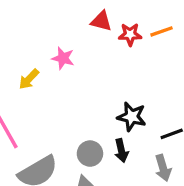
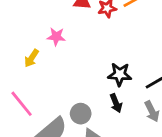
gray circle: (90, 154) -> (81, 114), moved

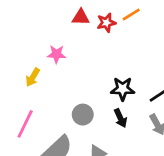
pink line: (22, 104) -> (25, 124), turned 68
gray circle: (81, 114) -> (83, 115), moved

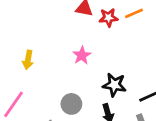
pink star: (56, 54) -> (82, 55), moved, turned 30
yellow arrow: (33, 77) -> (28, 60), turned -30

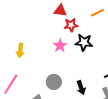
red star: (108, 18) -> (71, 25), moved
black star: (114, 85) -> (84, 42), moved

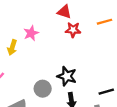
black star: (84, 42) -> (67, 76), moved
pink star: (60, 46) -> (31, 33), moved

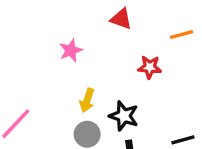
red star: (73, 30) -> (150, 67), moved
yellow arrow: (12, 47) -> (87, 100), moved

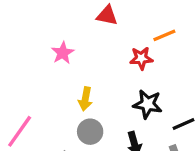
orange line: (182, 35) -> (164, 35), moved
black star: (124, 116) -> (148, 104), moved

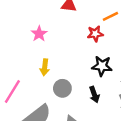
yellow arrow: (85, 99) -> (45, 67), moved

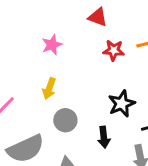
red star: (95, 34) -> (114, 50), moved
black star: (102, 66) -> (122, 104), turned 30

